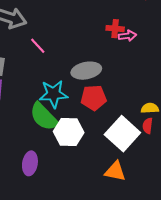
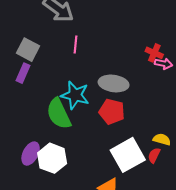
pink line: (38, 46) -> (76, 45), turned 30
white hexagon: (69, 132) -> (52, 158), moved

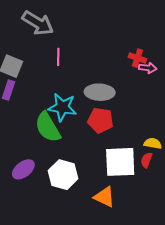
purple ellipse: (31, 154) -> (23, 169), turned 30
white square: (128, 155) -> (120, 162), turned 32
white hexagon: (52, 158) -> (63, 175), moved

